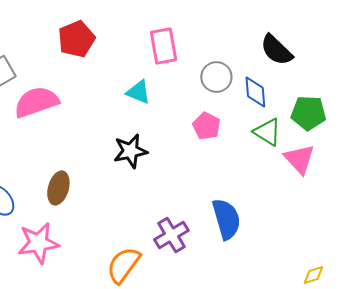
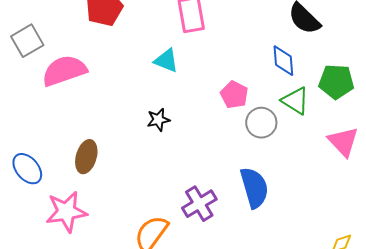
gray circle: (216, 77) -> (261, 123), moved
black star: (130, 151) -> (158, 120), size x0.7
pink triangle: (299, 159) -> (343, 142), moved

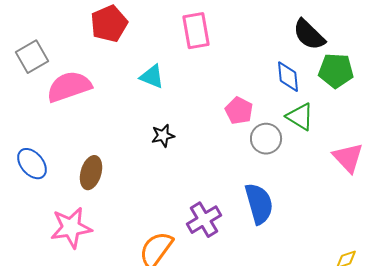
cyan triangle: (166, 61) -> (152, 77), moved
green pentagon: (336, 82) -> (336, 71), moved
blue ellipse: (27, 169) -> (32, 164), moved

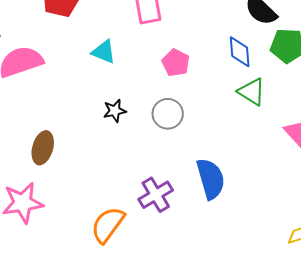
pink pentagon: (239, 111) -> (176, 63), moved
gray circle: (266, 139) -> (168, 114), moved

